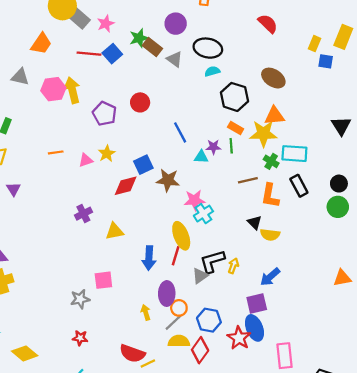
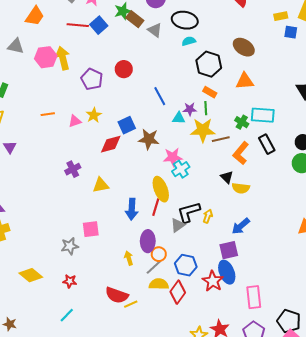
yellow rectangle: (314, 44) -> (281, 16), turned 56
yellow star: (263, 134) -> (203, 130), moved
orange L-shape: (270, 196) -> (241, 153), turned 30
yellow diamond: (25, 353) -> (31, 275), moved

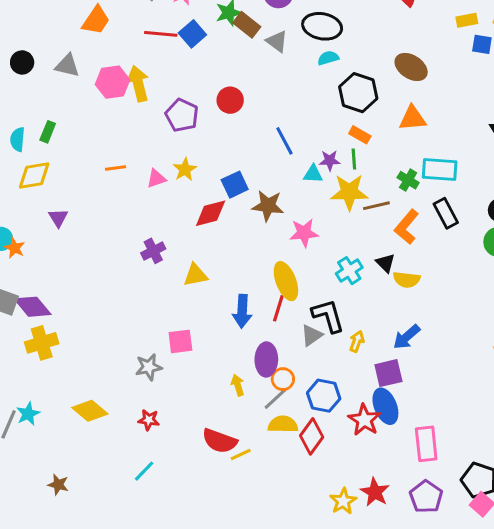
cyan cross: (181, 169) -> (349, 271), moved
black L-shape: (189, 212) -> (328, 316), turned 90
yellow arrow: (208, 216) -> (357, 341), moved

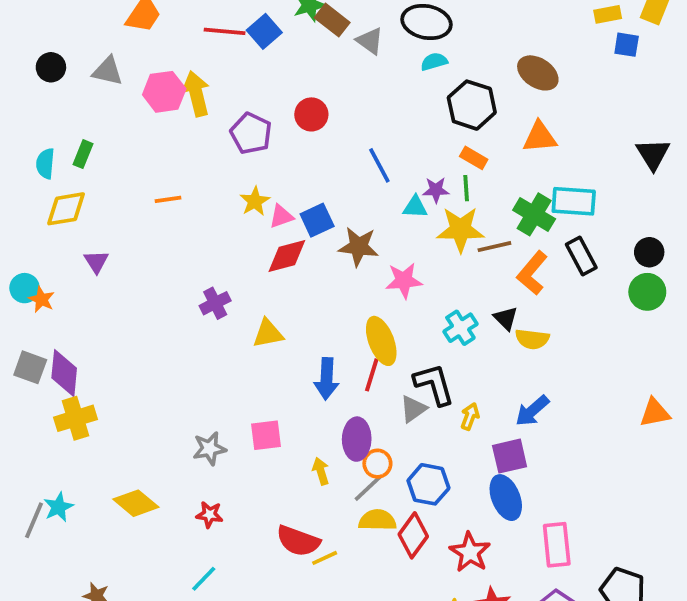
pink triangle: (156, 179) -> (281, 216), moved
green cross: (408, 180) -> (534, 214), size x1.5
purple diamond: (33, 307) -> (64, 373), turned 45
pink square: (180, 341) -> (266, 435), moved
red star: (364, 420) -> (470, 552), moved

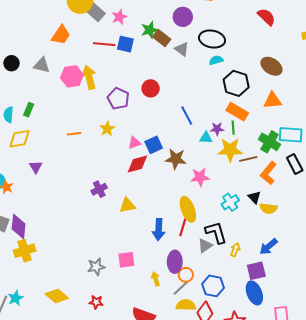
blue square: (264, 31) -> (125, 44), turned -36
orange rectangle: (474, 158) -> (237, 112), size x1.5
yellow star: (255, 201) -> (107, 129), moved

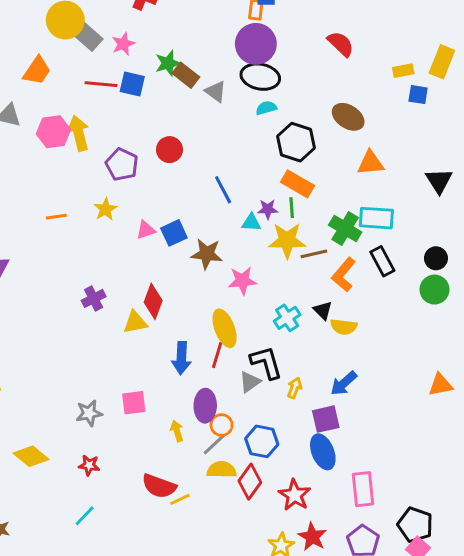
purple circle: (183, 17) -> (256, 44), moved, size x1.4
orange triangle: (272, 100) -> (370, 163), moved
red diamond: (137, 164) -> (153, 301), moved, turned -55

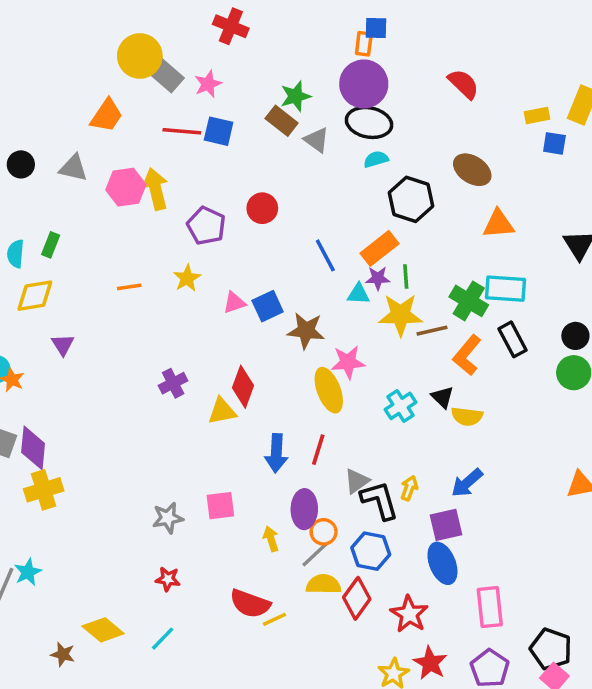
green star: (168, 63) -> (296, 96), moved
orange rectangle: (298, 184) -> (380, 248), moved, turned -68
yellow ellipse: (225, 328) -> (329, 390), moved
black L-shape: (266, 363) -> (380, 500), moved
yellow diamond: (31, 456) -> (103, 630), moved

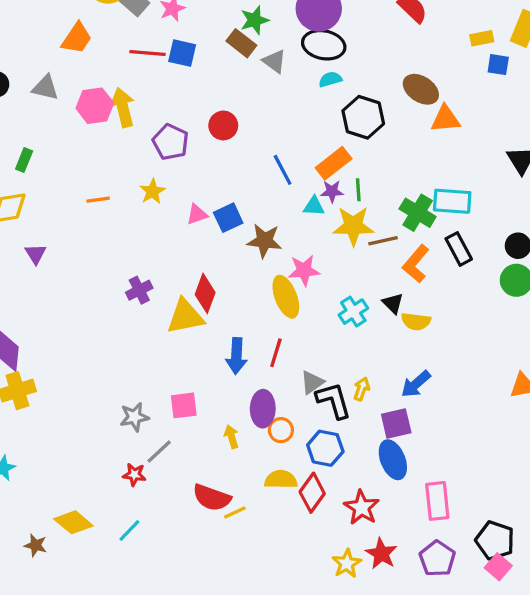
orange triangle: (498, 224) -> (446, 119), moved
yellow triangle: (222, 411) -> (185, 316), size x1.4
gray line: (315, 555) -> (159, 452), moved

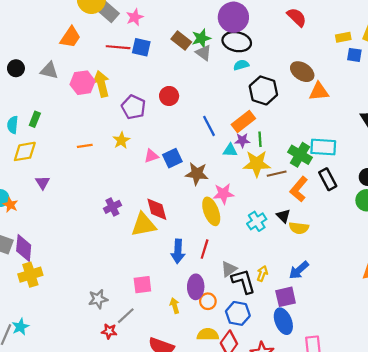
green star: (255, 20) -> (201, 38), moved
red diamond: (205, 293) -> (157, 209), turned -35
gray star: (134, 417) -> (98, 299), moved

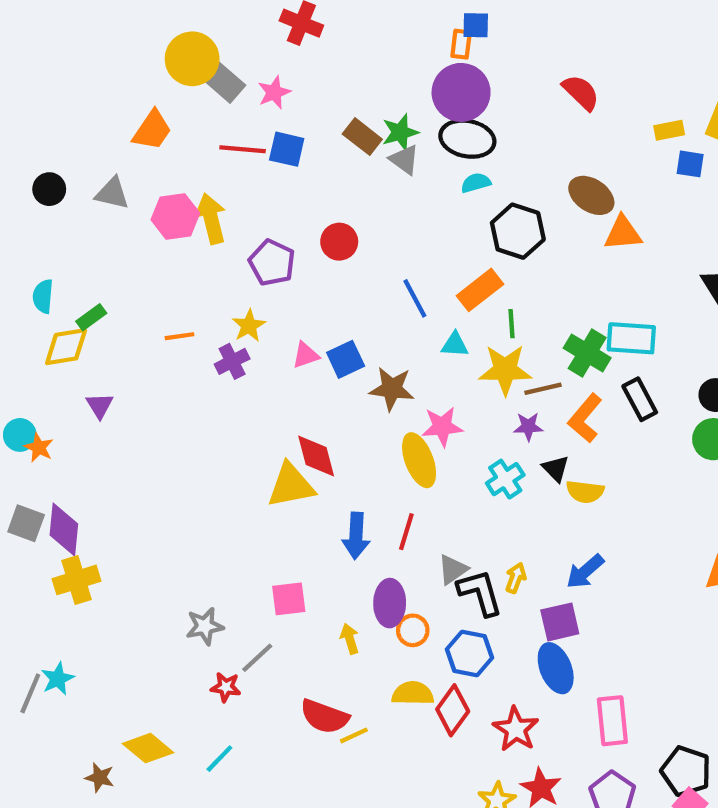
green rectangle: (35, 119) -> (91, 317), moved, turned 32
purple star: (242, 140) -> (528, 427), moved
purple cross: (112, 207) -> (232, 361), moved

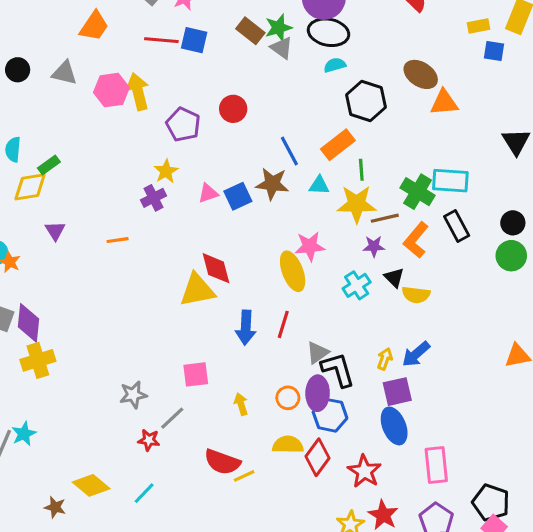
orange line: (180, 336) -> (118, 240), moved
brown star: (392, 389) -> (272, 184), moved
yellow arrow: (516, 578) -> (385, 359), moved
purple ellipse: (390, 603) -> (318, 393), moved

